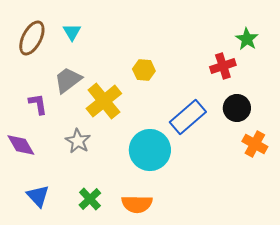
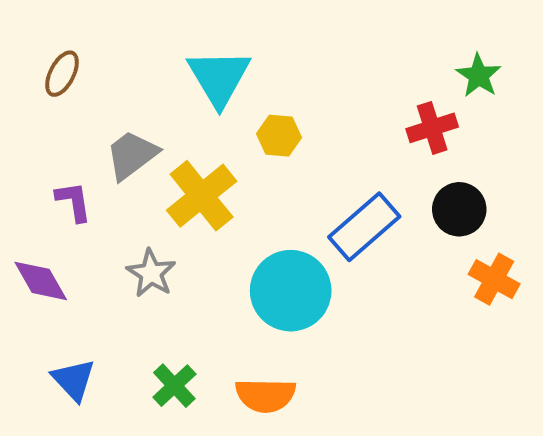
cyan triangle: (72, 32) -> (219, 78), moved, size x1.8
brown ellipse: (32, 38) -> (62, 74), size x0.7

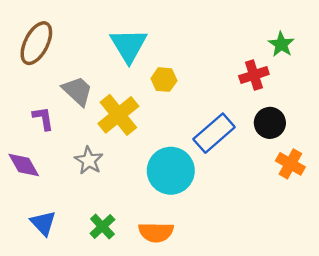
brown ellipse: (62, 74) -> (36, 43), size x1.6
gray trapezoid: (132, 155) -> (77, 91), turned 80

